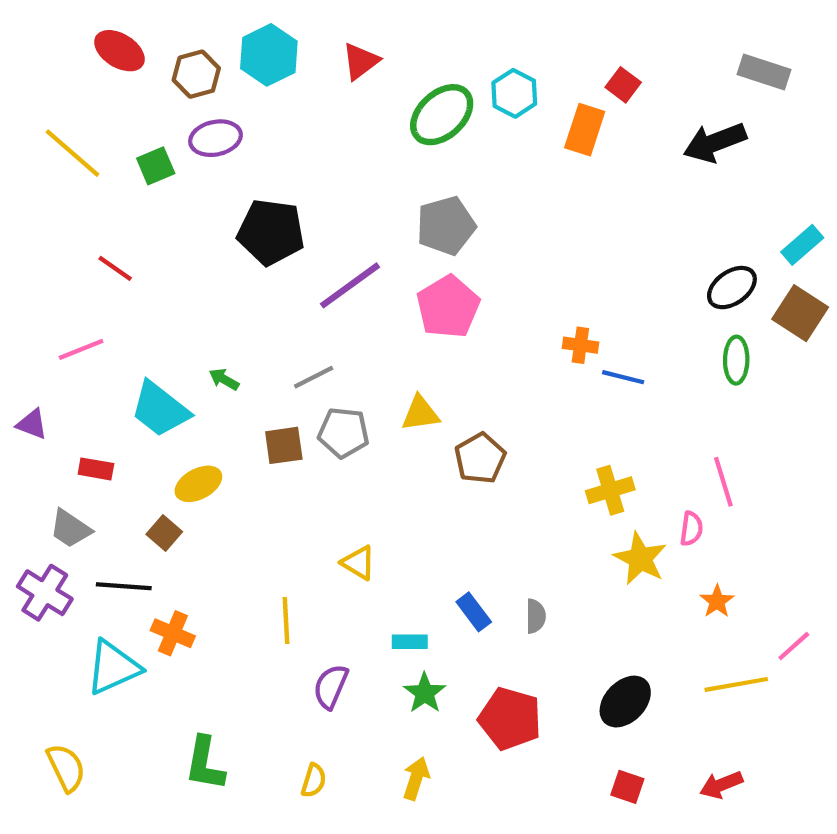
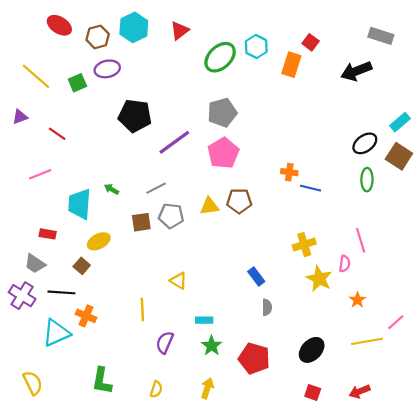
cyan trapezoid: (160, 409) -> (80, 204), turned 56
purple triangle: (32, 424) -> (20, 117), moved, turned -42
brown pentagon: (480, 458) -> (239, 201), moved, turned 30
blue rectangle: (474, 612) -> (256, 276), moved

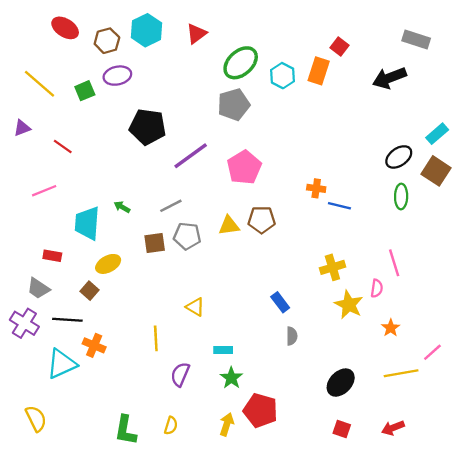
cyan hexagon: (256, 47) -> (282, 76), moved
gray pentagon: (222, 113) -> (234, 105), moved
red pentagon: (254, 358) -> (260, 410), moved
green L-shape: (102, 381) -> (126, 430), moved

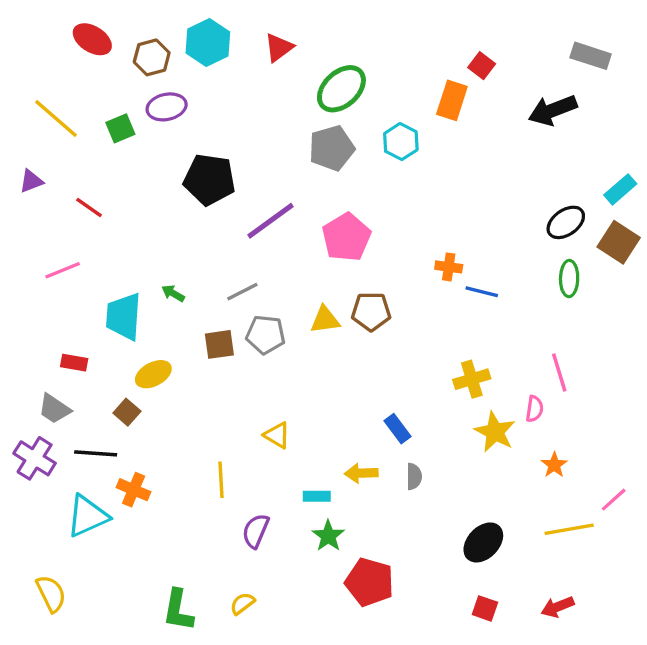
cyan hexagon: (282, 76) -> (401, 142), moved
yellow arrow: (227, 424) -> (361, 473), moved, turned -110
yellow semicircle: (171, 426) -> (242, 604), turned -144

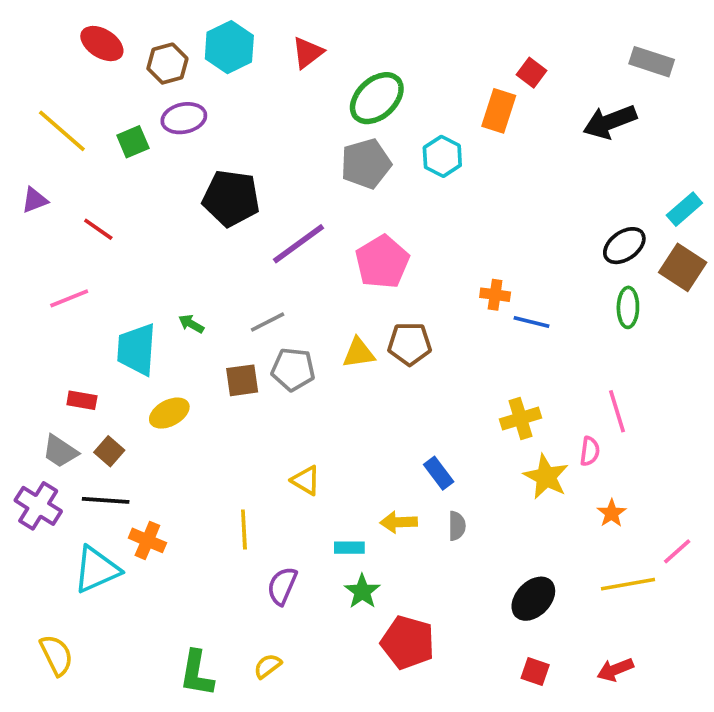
brown square: (127, 412) -> (109, 451), moved

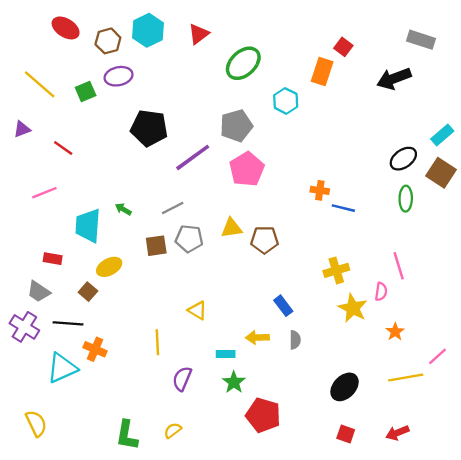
gray pentagon: (366, 164) -> (236, 126), moved
brown pentagon: (410, 344) -> (264, 240), moved
brown square: (109, 451) -> (88, 292), moved

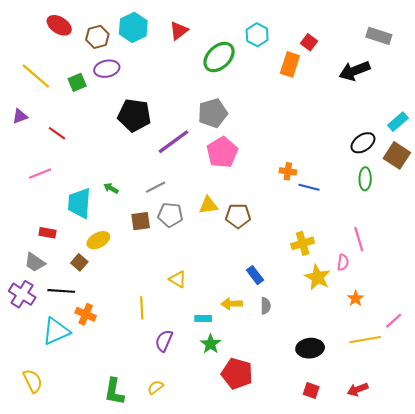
cyan hexagon: (286, 101) -> (257, 35), moved
black ellipse: (345, 387) -> (310, 348), turned 40

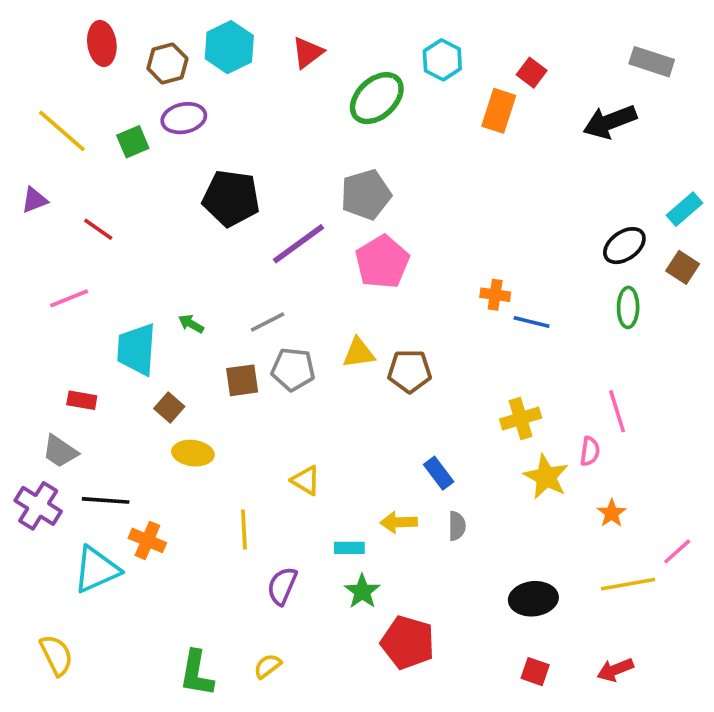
red ellipse: (59, 25) -> (102, 43), turned 50
brown square: (397, 155) -> (683, 267), size x0.7
yellow ellipse: (98, 240) -> (193, 453), moved, turned 35
brown square: (79, 262) -> (169, 408), moved

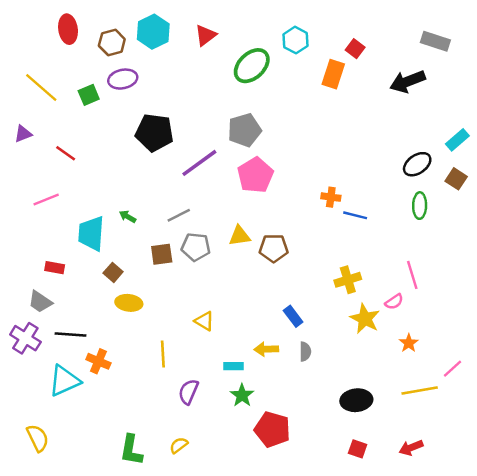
pink semicircle: (590, 451) -> (394, 302), turned 48

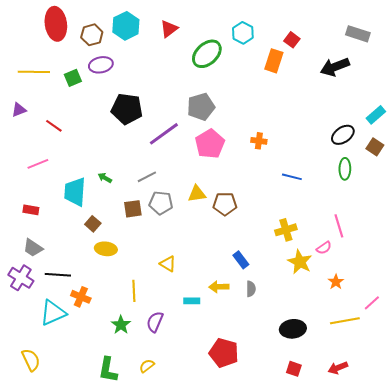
red ellipse: (68, 29) -> (56, 24), size x1.4
yellow line: (41, 88) -> (34, 72), turned -40
orange cross: (331, 197) -> (259, 141), moved
red rectangle: (55, 268) -> (31, 210), moved
green star: (242, 395) -> (121, 325), moved

